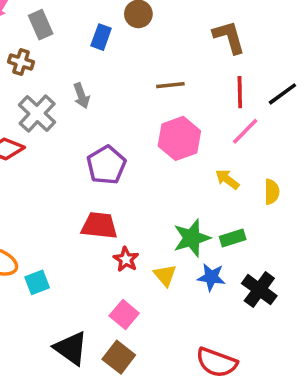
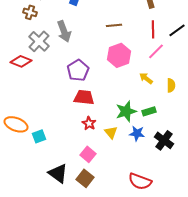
gray arrow: (81, 96) -> (64, 31), size x1.5
red trapezoid: (99, 226) -> (84, 97), moved

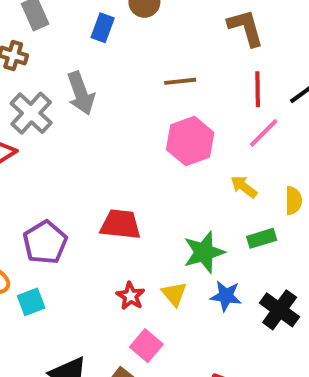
purple pentagon: (78, 70) -> (45, 242), moved
green rectangle: (149, 111) -> (262, 238), moved
red star: (89, 123) -> (130, 296), moved
pink square: (88, 154) -> (146, 346), moved

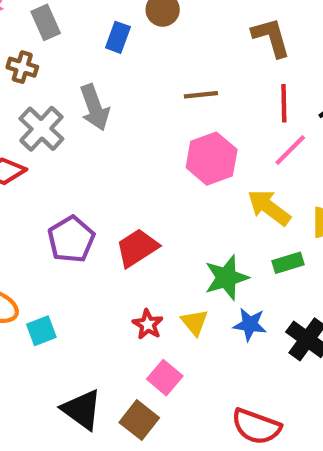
yellow arrow: (244, 187) -> (269, 207), size x1.5
red trapezoid: (121, 224) -> (137, 248), turned -39
purple pentagon: (45, 242) -> (71, 239), moved

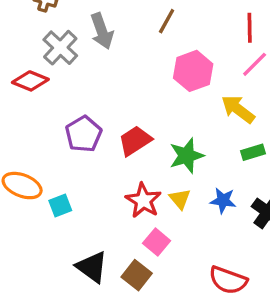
brown line: (201, 95) -> (167, 21), moved, turned -55
green star: (226, 278) -> (187, 156), moved
red star: (148, 324) -> (143, 200), size x1.5

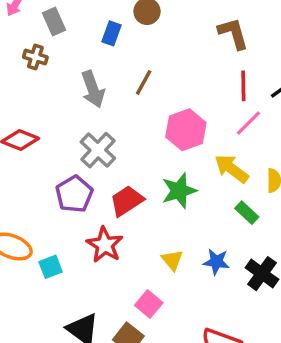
brown line: (167, 21) -> (144, 82), moved
gray cross: (60, 48) -> (98, 150), moved
green rectangle: (253, 152) -> (247, 213), turned 60
green star: (187, 156) -> (179, 191), moved
red star: (143, 200) -> (105, 245), moved

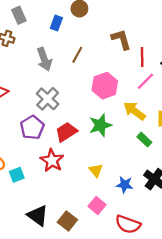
brown L-shape: (233, 33) -> (121, 39), moved
blue star: (216, 262) -> (125, 185), moved
pink square: (149, 304) -> (97, 206), moved

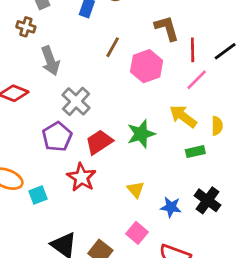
gray arrow: (44, 59) -> (50, 61), moved
pink hexagon: (105, 86) -> (147, 66), moved
green rectangle: (144, 140) -> (195, 152), turned -56

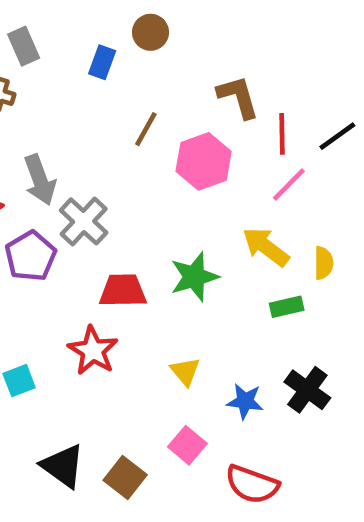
gray arrow: (50, 61) -> (40, 180), moved
purple pentagon: (57, 137) -> (31, 256), moved
red trapezoid: (99, 142) -> (123, 291), turned 32

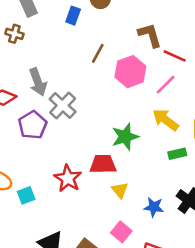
red line: (282, 134) -> (175, 56), turned -65
pink line: (289, 185) -> (166, 85), moved
red trapezoid: (123, 291) -> (103, 164), moved

